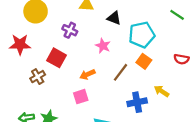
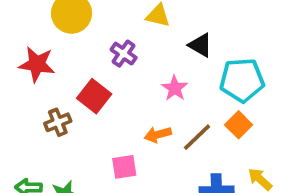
orange arrow: (87, 74) -> (158, 135), moved

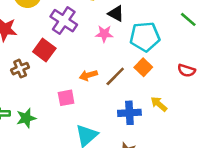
purple cross: (124, 54) -> (64, 21), size x1.5
pink star: (175, 88) -> (104, 34), moved, turned -30

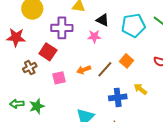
purple cross: (64, 21) -> (62, 28), turned -30
cyan pentagon: (145, 37) -> (133, 25), moved
pink square: (66, 98) -> (59, 78), moved

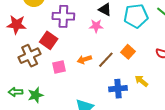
brown cross: (30, 68) -> (30, 56), size x1.5

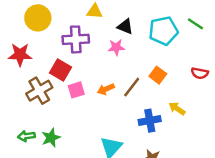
pink square: (59, 67) -> (76, 90), moved

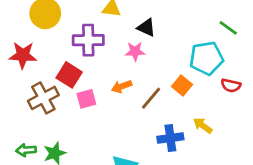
cyan pentagon: (163, 31) -> (206, 58), moved
orange arrow: (106, 89) -> (122, 87), moved

